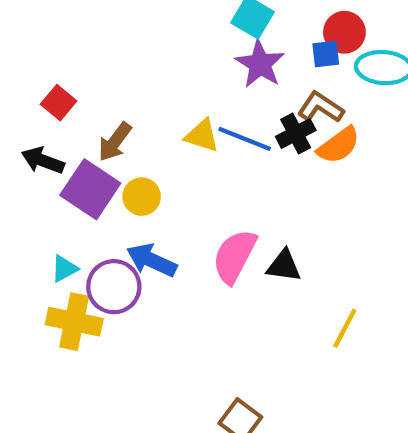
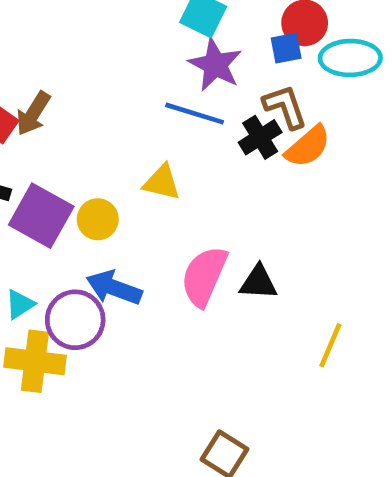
brown L-shape: (321, 107) -> (285, 107), turned 42
yellow triangle: (202, 136) -> (162, 182), moved
blue line: (245, 139) -> (195, 114), moved
brown arrow: (115, 142) -> (33, 114), moved

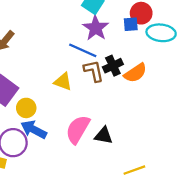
brown L-shape: (285, 107) -> (94, 71), moved
yellow circle: (98, 219) -> (26, 108), moved
yellow line: (330, 345) -> (134, 170), turned 40

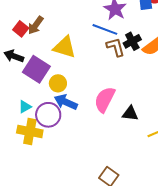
yellow triangle: (63, 82) -> (65, 47), moved, size x1.4
black triangle: (104, 136) -> (130, 113), moved

